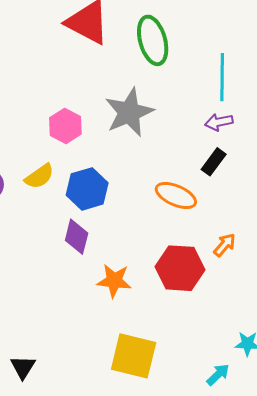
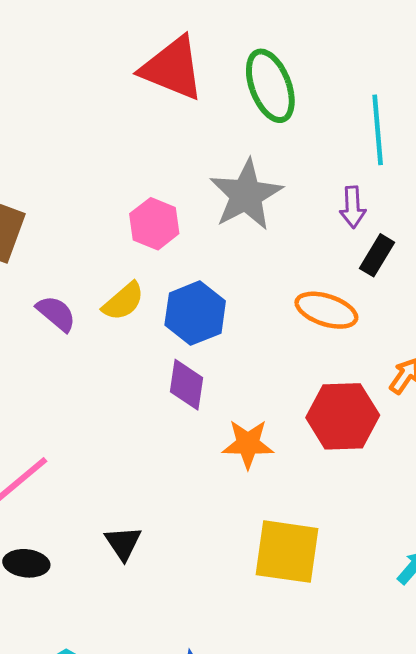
purple arrow: (219, 122) -> (353, 207), moved, turned -76
black triangle: (23, 367) -> (123, 543), moved

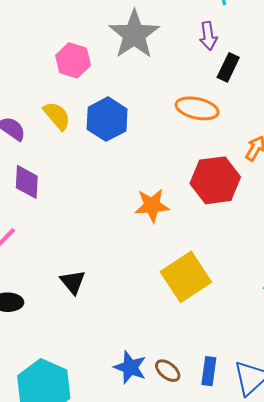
yellow semicircle: (123, 301) -> (57, 116), turned -84
purple diamond: (186, 385) -> (27, 182), moved
yellow square: (287, 552) -> (186, 277), turned -36

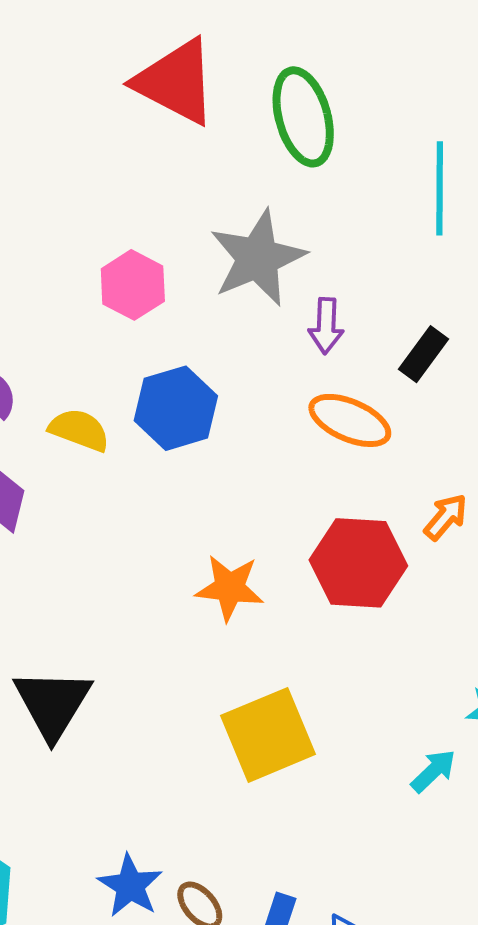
purple arrow: (208, 36) -> (326, 326), moved
yellow semicircle: (57, 116) -> (79, 430), moved, turned -40
black triangle: (73, 282) -> (53, 704), size x1.6

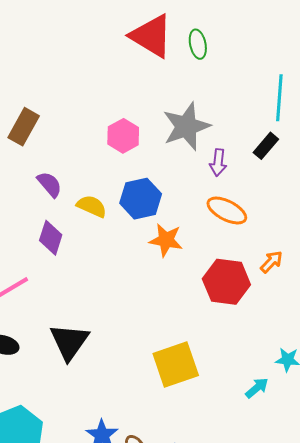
green ellipse: (303, 117) -> (198, 44), moved, size x0.6
black rectangle: (424, 354) -> (266, 146), moved
orange star: (230, 588) -> (166, 240), moved

